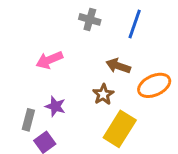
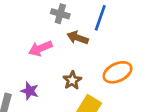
pink arrow: (49, 60) -> (40, 48), moved
brown arrow: (118, 66) -> (78, 38), moved

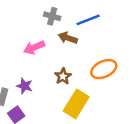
blue line: (100, 18) -> (88, 20), turned 50

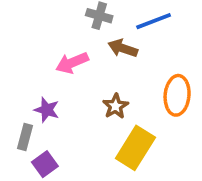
orange ellipse: (104, 69) -> (177, 95), turned -60
purple star: (24, 86) -> (47, 110), moved

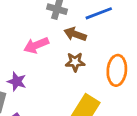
brown star: (116, 106) -> (75, 62), moved, turned 30

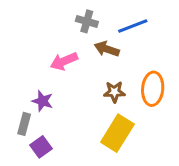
brown star: (75, 62) -> (114, 92), moved

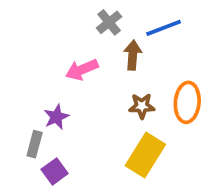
gray cross: (87, 21) -> (109, 22), turned 35
brown arrow: (107, 49) -> (133, 55), turned 75
purple star: (42, 101) -> (56, 117), turned 30

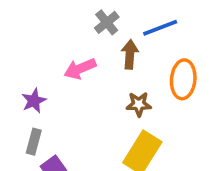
orange ellipse: (187, 102) -> (183, 79), moved
purple star: (56, 117) -> (34, 101), moved

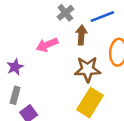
brown star: (139, 104) -> (88, 69), size x1.5

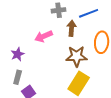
gray cross: (65, 13) -> (59, 10), turned 32

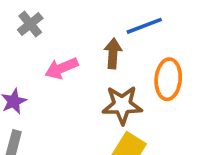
gray cross: (59, 10) -> (30, 24), moved, turned -32

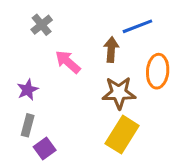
pink arrow: (61, 68) -> (68, 62), turned 64

